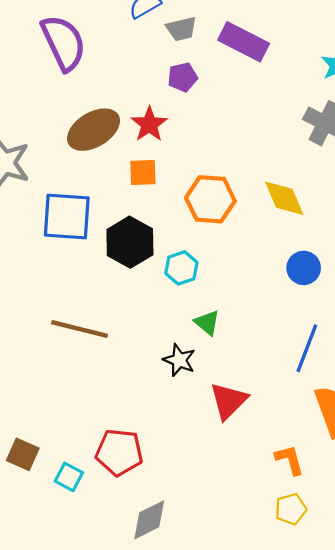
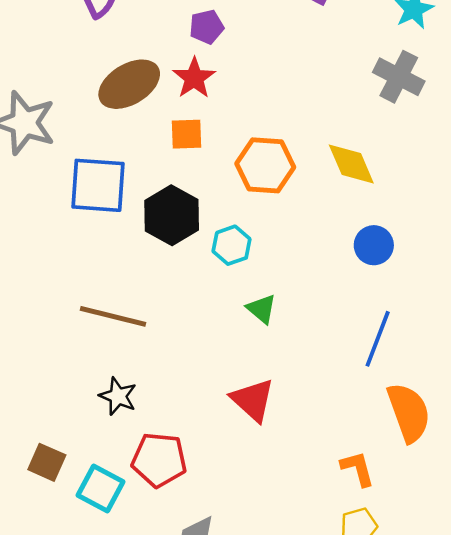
purple pentagon: (182, 77) -> (207, 27), moved
black star: (179, 360) -> (118, 396), moved
red triangle: (229, 401) -> (253, 400), moved, turned -33
cyan square: (69, 477) -> (100, 489), size x1.4

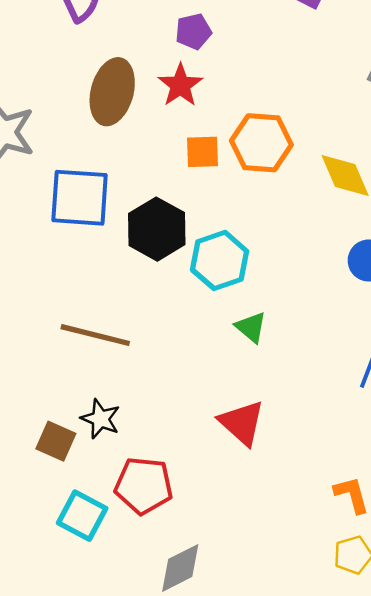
brown ellipse: (129, 84) -> (112, 92), turned -44
orange square: (187, 134) -> (203, 152), moved
orange hexagon: (265, 165) -> (261, 143), moved
cyan hexagon: (232, 245) -> (220, 260), size x1.4
brown square: (47, 462) -> (56, 441), moved

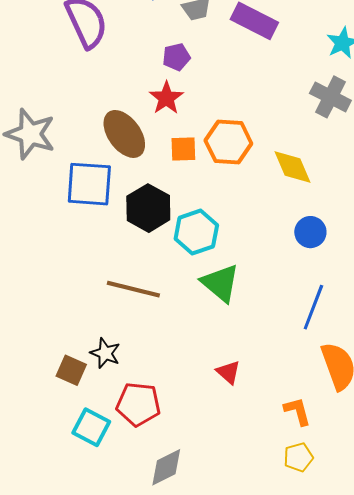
brown ellipse: (112, 92) -> (124, 134), moved, turned -51
green triangle: (251, 327) -> (220, 283), size x1.6
brown line: (95, 335) -> (133, 289), moved
red triangle: (242, 423) -> (228, 372), moved, size x0.7

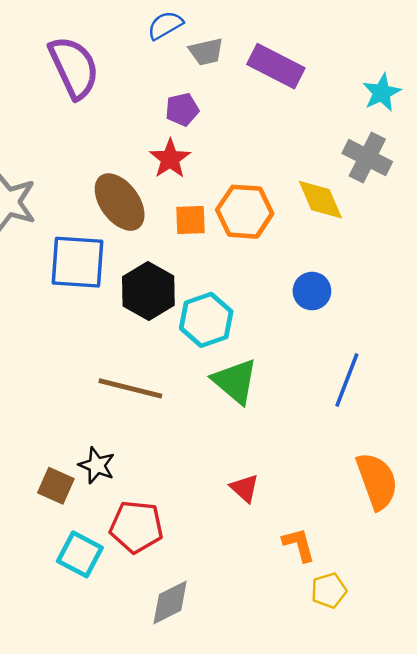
yellow diamond: (292, 167) -> (320, 200), moved
blue circle: (310, 232) -> (312, 291), moved
blue line: (313, 307) -> (347, 380), moved
orange L-shape: (297, 411) -> (299, 545), moved

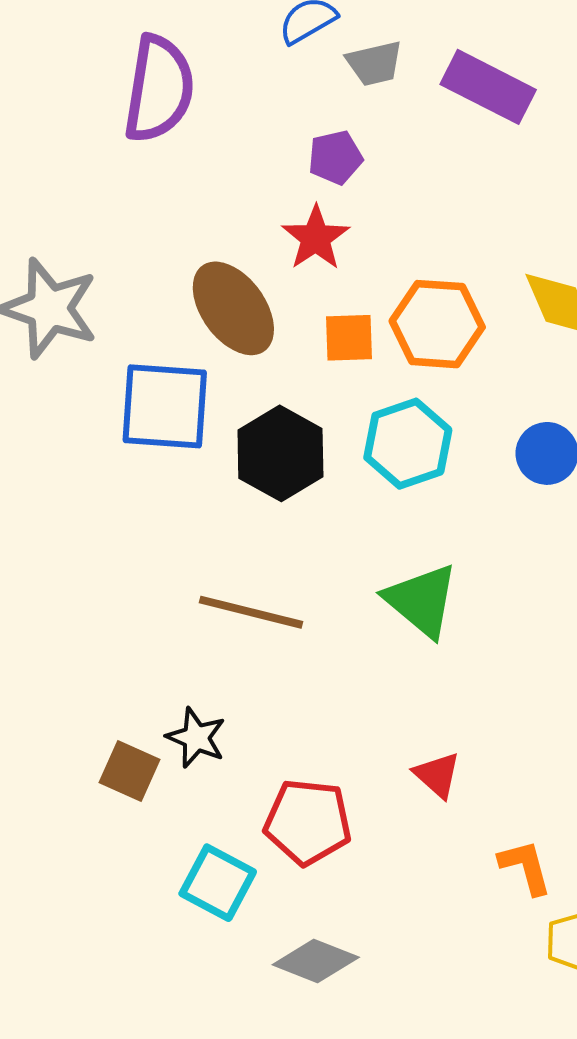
purple semicircle: (74, 67) -> (159, 89), turned 34
cyan hexagon: (206, 320) -> (408, 444), moved
red pentagon: (136, 527) -> (308, 822), moved
cyan square: (80, 554) -> (218, 883), moved
gray diamond: (170, 602) -> (316, 961), turned 48

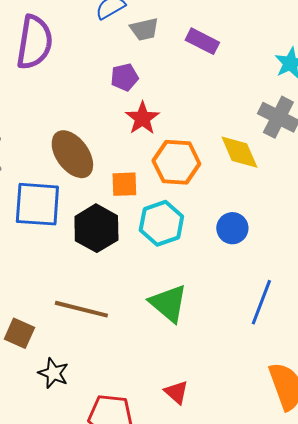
purple rectangle: (488, 87) -> (202, 41), size x0.7
red star: (316, 238) -> (142, 118), moved
orange square: (349, 338) -> (124, 184), moved
brown square: (129, 771) -> (19, 333), moved

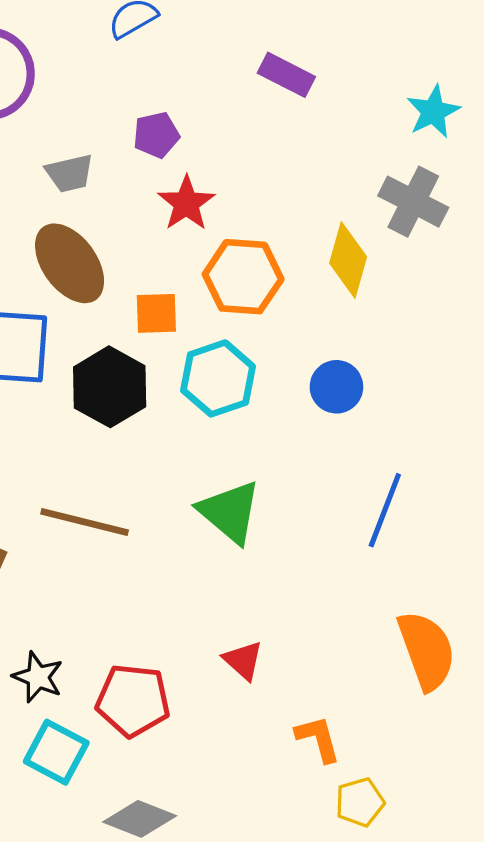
gray trapezoid: (144, 29) -> (70, 173), moved
yellow diamond: (239, 152) -> (348, 260), turned 39
black star: (53, 373) -> (38, 677), moved

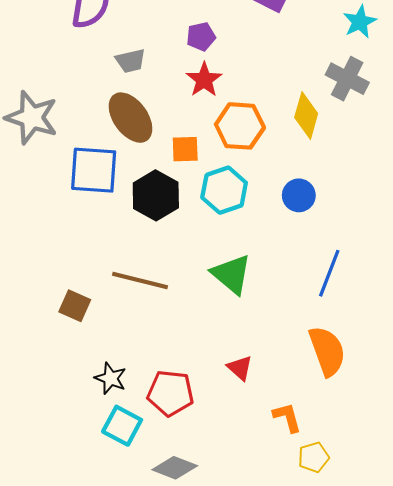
purple pentagon: (156, 135) -> (201, 37), moved
orange semicircle: (427, 650) -> (327, 351), moved

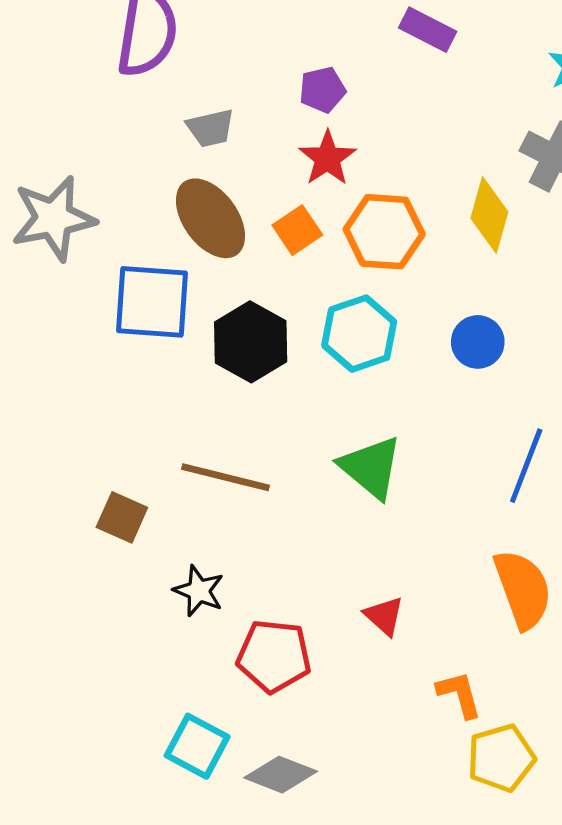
gray star: (32, 118) -> (53, 218), turned -30
orange square: (185, 149) -> (297, 230), moved, turned -32
black star: (111, 378) -> (199, 591), moved
cyan square: (122, 426) -> (197, 746), moved
yellow pentagon: (314, 457) -> (501, 758), size x1.4

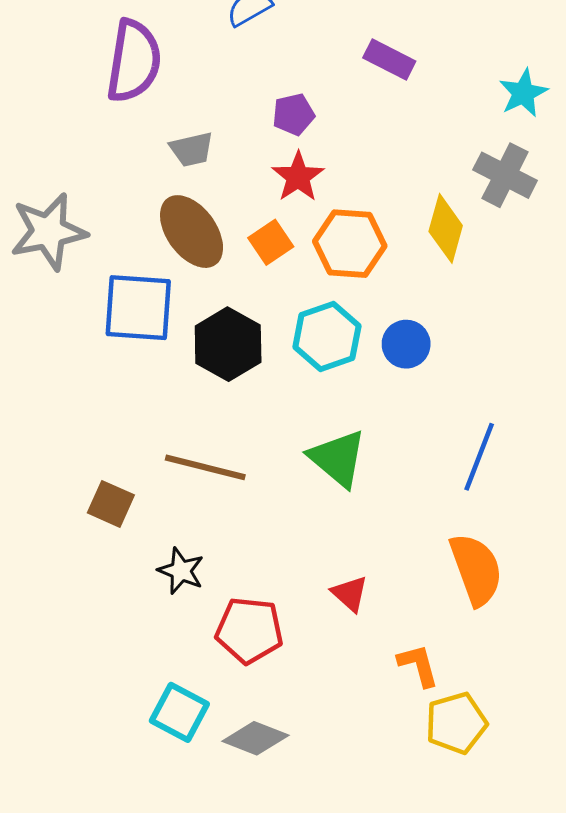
blue circle: (478, 342) -> (406, 344), moved

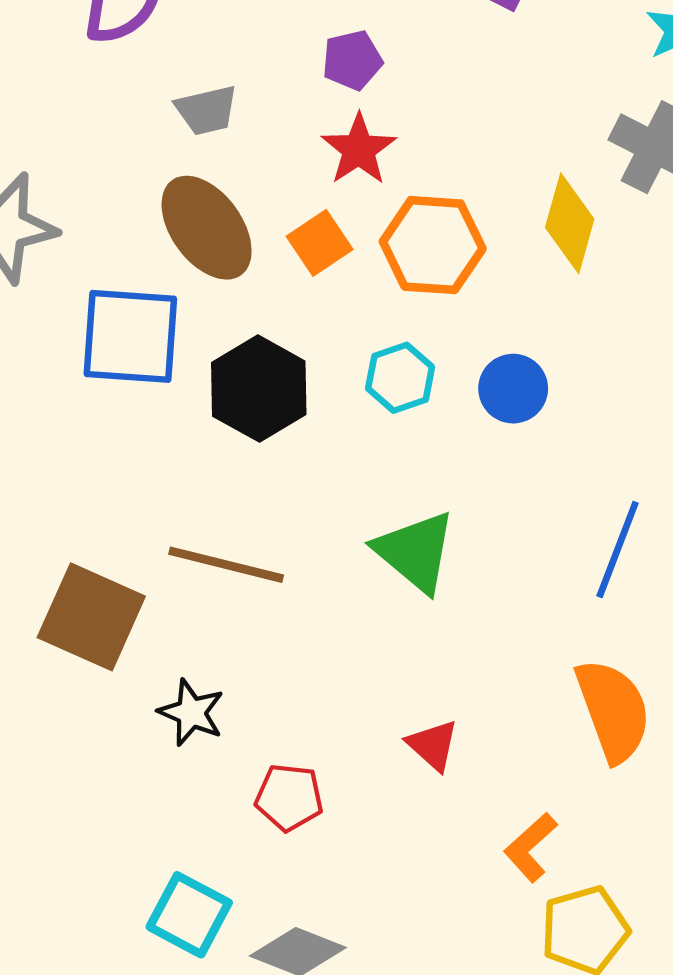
cyan hexagon: (327, 337) -> (400, 378), size x0.7
brown square: (111, 504) -> (91, 617), size x1.6
red pentagon: (249, 630) -> (289, 797), size x0.7
orange L-shape: (418, 665) -> (531, 847), turned -117

